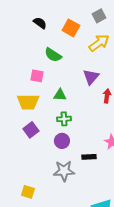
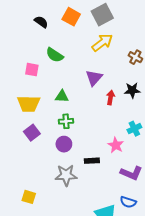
gray square: (99, 16) -> (102, 15), size x1.5
orange square: (71, 28) -> (71, 17), moved
pink square: (37, 76) -> (32, 70), moved

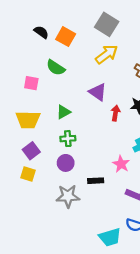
gray square: (102, 15) -> (107, 24), turned -30
orange square: (71, 17) -> (66, 37), moved
purple triangle: (94, 78) -> (98, 92), turned -36
green triangle: (62, 96) -> (63, 112), turned -32
yellow square: (29, 197) -> (28, 174), moved

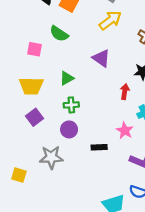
red arrow: (116, 113) -> (125, 92), moved
yellow square: (28, 174) -> (19, 175), moved
gray star: (68, 196) -> (51, 157), moved

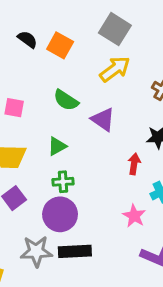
green semicircle: (59, 34) -> (66, 100), moved
purple circle: (69, 129) -> (60, 214), size x1.5
black rectangle: (99, 147) -> (75, 251), moved, size x1.5

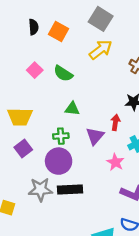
black semicircle: (27, 39) -> (34, 27), turned 49
pink square: (14, 108) -> (35, 70), moved, turned 35
purple triangle: (103, 119) -> (95, 136), moved, turned 36
green triangle: (57, 146) -> (72, 109), moved, turned 35

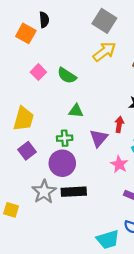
black semicircle: (34, 27) -> (44, 20), moved
orange square: (59, 31) -> (26, 33), moved
yellow trapezoid: (20, 117) -> (24, 119), turned -75
gray star: (40, 189) -> (44, 192), turned -30

